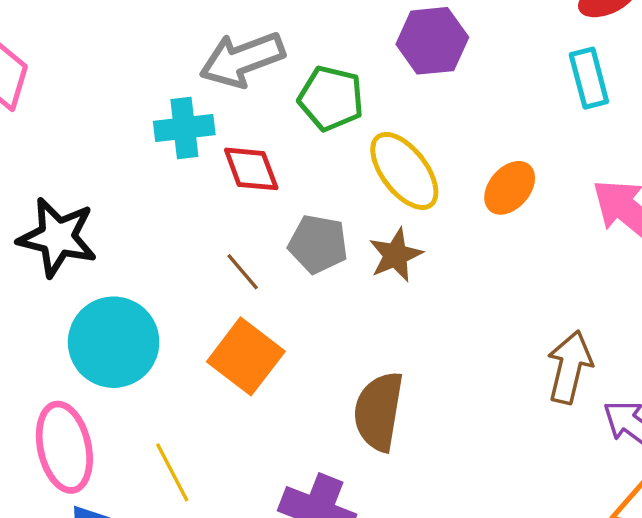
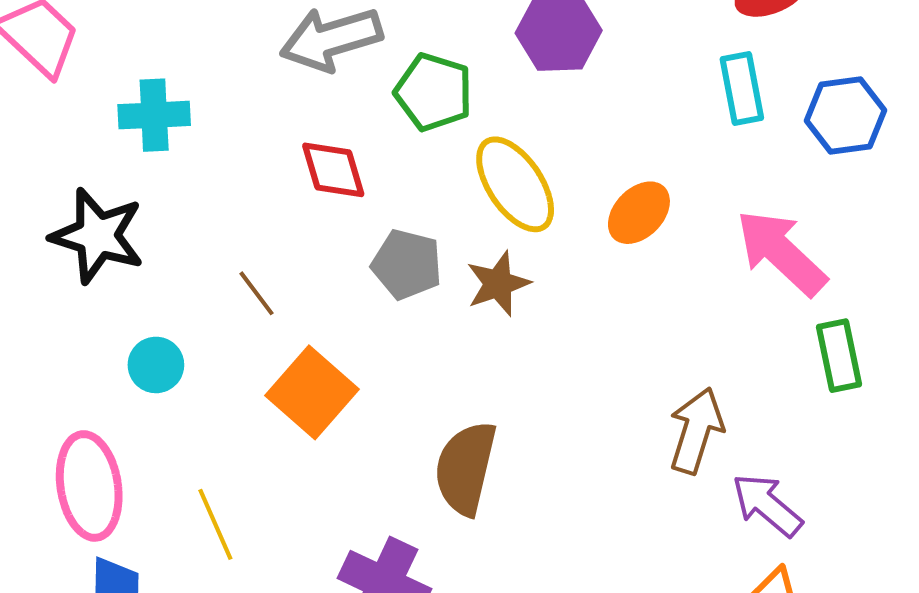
cyan cross: (184, 128) -> (154, 115), moved
brown line: (243, 272) -> (256, 293), moved
cyan circle: (114, 342) -> (156, 365), size x0.5

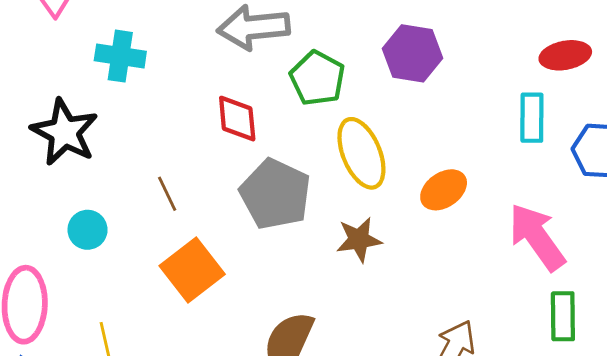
gray pentagon: (407, 264) -> (275, 194), size x1.4
brown star: (498, 284) -> (359, 240), moved

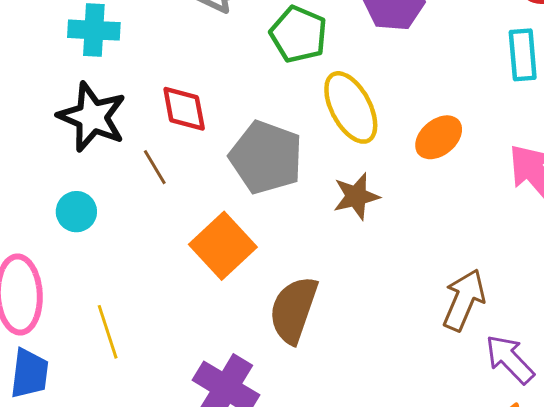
red diamond: (237, 119) -> (184, 109), moved
black star: (65, 132) -> (92, 117), moved
orange square: (192, 270) -> (223, 246), moved

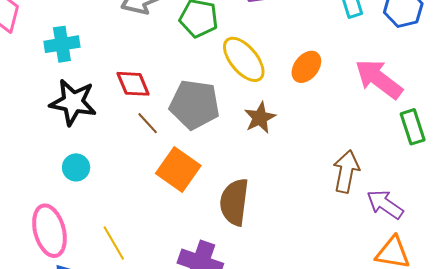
brown line: (155, 167) -> (148, 123), moved

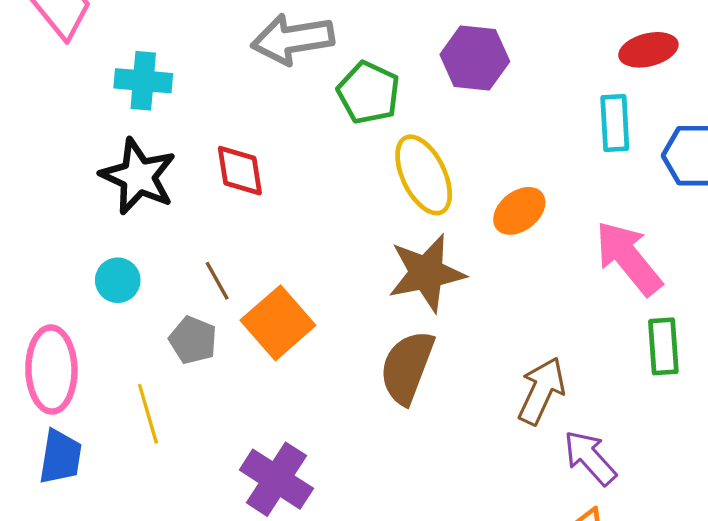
gray pentagon: (195, 105) -> (193, 340), moved, size x0.6
brown star: (260, 118) -> (427, 273), size x1.5
brown line: (148, 123) -> (217, 281), moved
brown semicircle: (234, 202) -> (407, 367), moved

